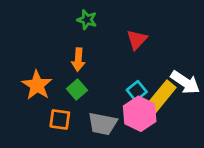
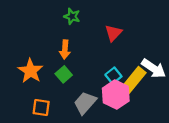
orange square: (60, 119) -> (41, 108), moved
gray trapezoid: (103, 124) -> (85, 103), turned 120

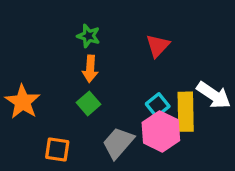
green star: (72, 16) -> (89, 36), moved
orange star: (31, 71) -> (23, 102), moved
yellow rectangle: (134, 80) -> (186, 112), turned -40

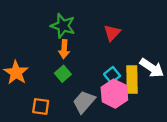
green star: (89, 36) -> (63, 26), size x1.5

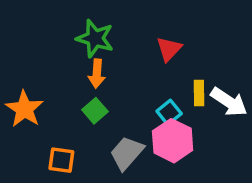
yellow rectangle: (132, 80) -> (199, 93), moved, size x0.6

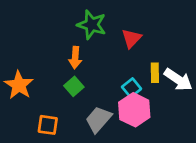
green star: (95, 38) -> (92, 25), moved

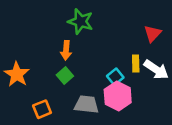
red triangle: (132, 38) -> (153, 34), moved
gray trapezoid: (99, 119) -> (86, 104), turned 55
orange square: (48, 125) -> (42, 109), turned -30

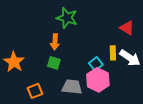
red triangle: (153, 34) -> (127, 28), turned -42
green square: (65, 76) -> (54, 63), turned -32

